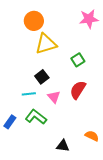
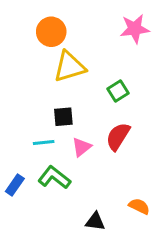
black square: (42, 77) -> (63, 117), turned 32
pink triangle: (54, 97) -> (82, 147), turned 32

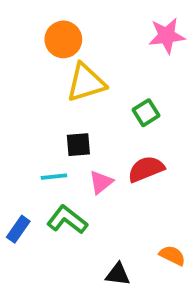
red semicircle: (118, 136) -> (146, 169), turned 36

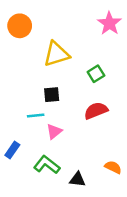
pink star: (167, 36) -> (109, 23), turned -30
orange circle: (63, 39) -> (20, 26), moved
pink triangle: (101, 182) -> (54, 132), moved
green L-shape: (67, 220) -> (47, 165), moved

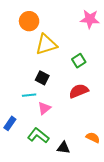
pink star: (109, 23) -> (90, 19), turned -30
orange circle: (20, 26) -> (29, 21), moved
black square: (52, 95) -> (42, 78), turned 32

